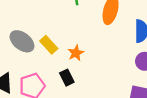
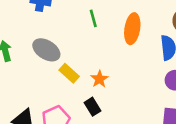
gray ellipse: (22, 41) -> (46, 50), moved

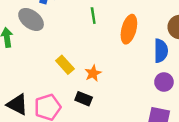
gray ellipse: (46, 50) -> (31, 19), moved
black rectangle: (93, 107) -> (84, 99), turned -42

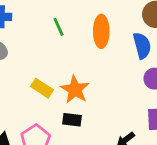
orange star: (93, 73) -> (75, 90), size x1.5

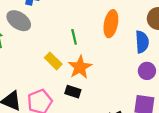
green line: (59, 27) -> (74, 37), moved

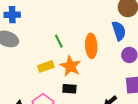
orange ellipse: (111, 24) -> (91, 46), moved
yellow rectangle: (53, 61) -> (46, 66), turned -49

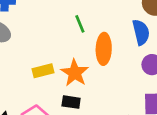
green line: (59, 41) -> (80, 24), moved

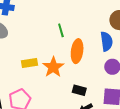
black rectangle: (71, 102) -> (79, 90), moved

